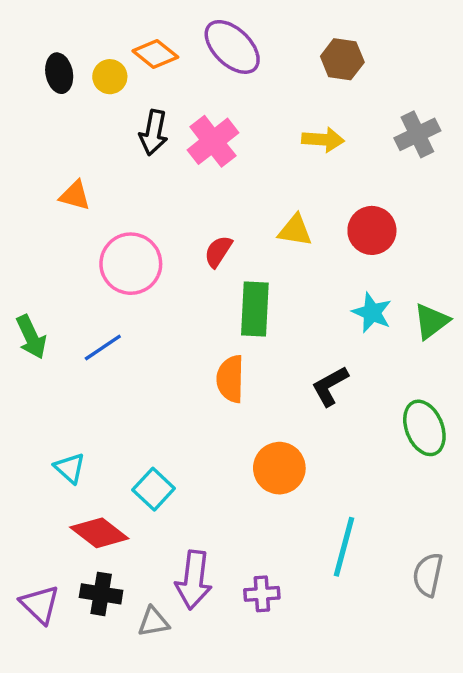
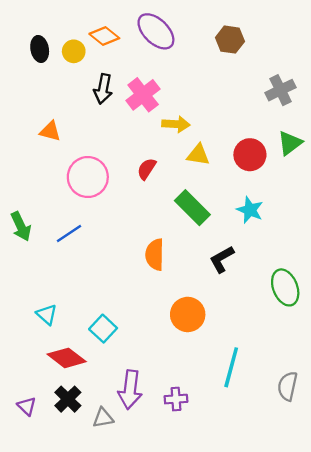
yellow arrow: (323, 140) -> (176, 124), moved
green rectangle: (255, 309) -> (192, 208), moved, turned -48
green triangle: (431, 321) -> (290, 143), moved
black cross: (101, 594) -> (68, 399), turned 36
purple triangle: (40, 604) -> (27, 406), size x0.7

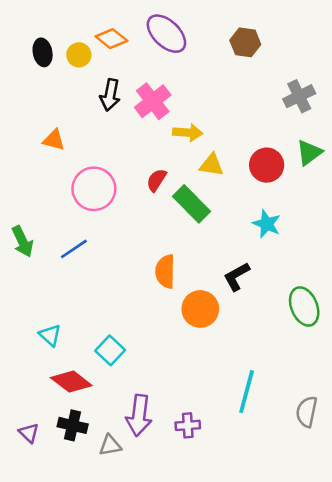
green rectangle: (192, 208) -> (192, 204), moved
orange circle: (188, 314) -> (200, 309), moved
black cross: (68, 399) -> (73, 425), turned -32

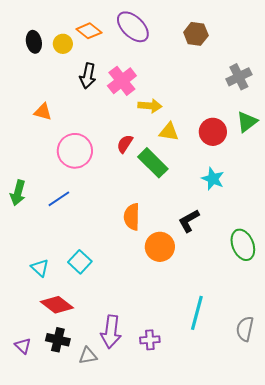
green arrow: (23, 241) -> (18, 193), turned 40
cyan square: (110, 350) -> (80, 262), moved

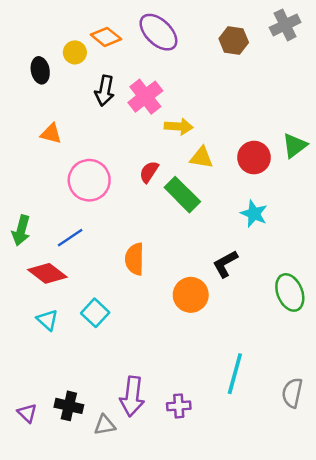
black ellipse: (34, 42) -> (40, 70), moved
gray cross: (239, 77) -> (285, 25), moved
orange semicircle: (132, 217) -> (135, 259), moved
red diamond: (57, 305) -> (47, 273), moved

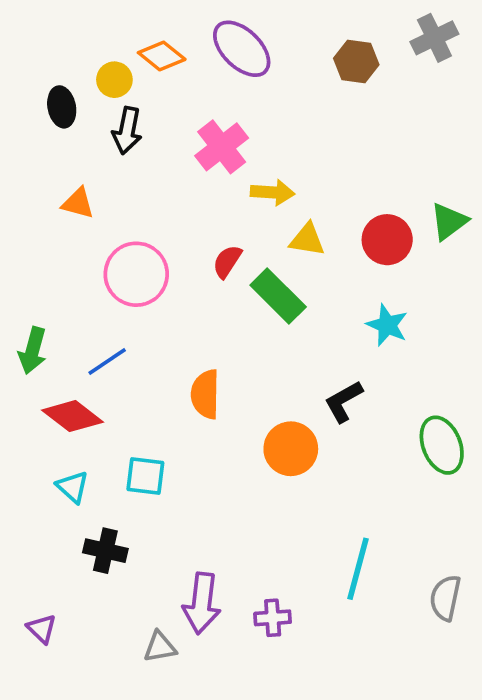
black arrow: (105, 91) -> (127, 131), moved
cyan square: (95, 313) -> (145, 476), turned -36
black cross: (69, 406) -> (105, 551), moved

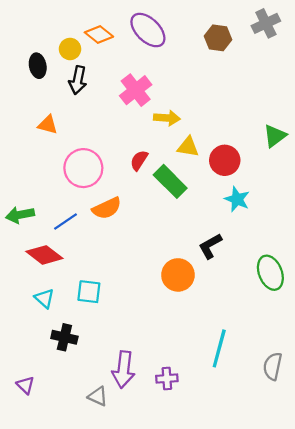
red circle: (387, 240) -> (225, 160), moved
green arrow: (33, 351) -> (20, 215), turned 64
orange semicircle: (205, 394) -> (107, 208), moved, turned -116
gray triangle: (160, 647) -> (98, 396), turned 35

